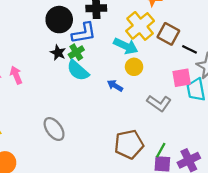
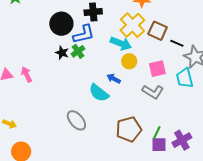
cyan semicircle: (78, 70) -> (99, 93), moved
pink square: (182, 78) -> (157, 69), moved
gray ellipse: (54, 129) -> (76, 120), moved

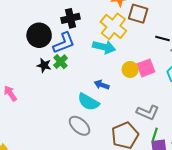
brown square: (158, 31) -> (138, 14), moved
yellow circle: (129, 61) -> (130, 69), moved
gray L-shape: (153, 92) -> (148, 112), moved
gray ellipse: (76, 120) -> (80, 126), moved

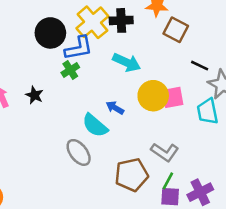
black cross: (70, 18) -> (121, 20), moved
yellow cross: (113, 26) -> (92, 22), moved
black star: (44, 65) -> (34, 95), moved
yellow circle: (130, 69) -> (153, 96), size x1.5

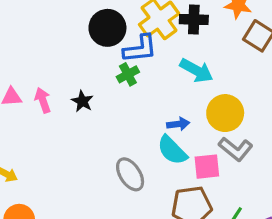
pink square: (173, 97) -> (207, 167), moved
blue arrow: (115, 108) -> (178, 124), turned 138
cyan semicircle: (95, 125) -> (172, 150), moved
gray L-shape: (165, 152) -> (236, 149), moved

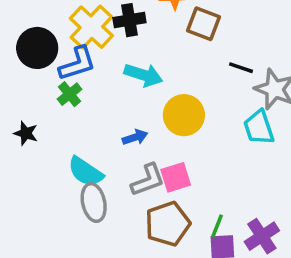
gray L-shape: (236, 149) -> (148, 180), moved, turned -48
cyan semicircle: (172, 150) -> (86, 172), moved
gray ellipse: (130, 174) -> (94, 203), turned 32

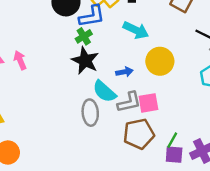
black star: (26, 133) -> (85, 61), moved, size x1.6
cyan semicircle: (86, 172) -> (104, 91), moved

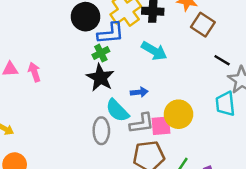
yellow circle: (160, 61) -> (179, 114), moved

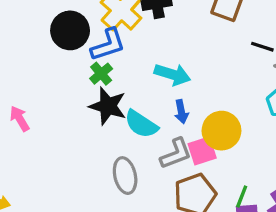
cyan arrow: (154, 51) -> (172, 74), moved
blue arrow: (139, 92) -> (181, 112), moved, turned 98
cyan semicircle: (117, 110) -> (141, 124), moved

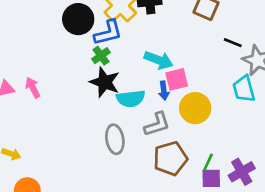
cyan semicircle: (141, 124) -> (131, 99), turned -44
pink square: (202, 151) -> (177, 79), moved

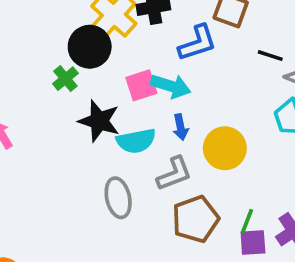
black circle: (78, 19) -> (90, 47), moved
blue L-shape: (108, 33) -> (197, 43), moved
green cross: (101, 56) -> (65, 79), moved
pink square: (177, 79) -> (141, 85), moved

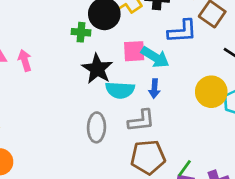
green cross: (65, 79) -> (81, 32), turned 30
yellow circle: (225, 148) -> (211, 92), moved

